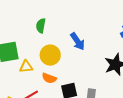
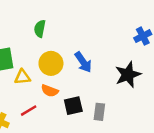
blue arrow: (78, 41) -> (83, 62), moved

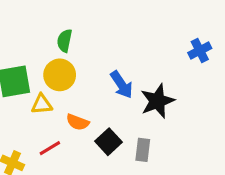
yellow circle: (51, 63) -> (60, 75), moved
black star: (128, 75) -> (157, 101), moved
black square: (73, 106) -> (109, 142), turned -30

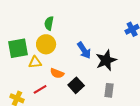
gray rectangle: (143, 150) -> (109, 90), moved

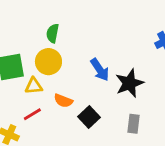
red line: (40, 89) -> (32, 114), moved

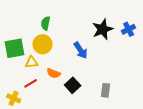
black star: (129, 83) -> (103, 29), moved

